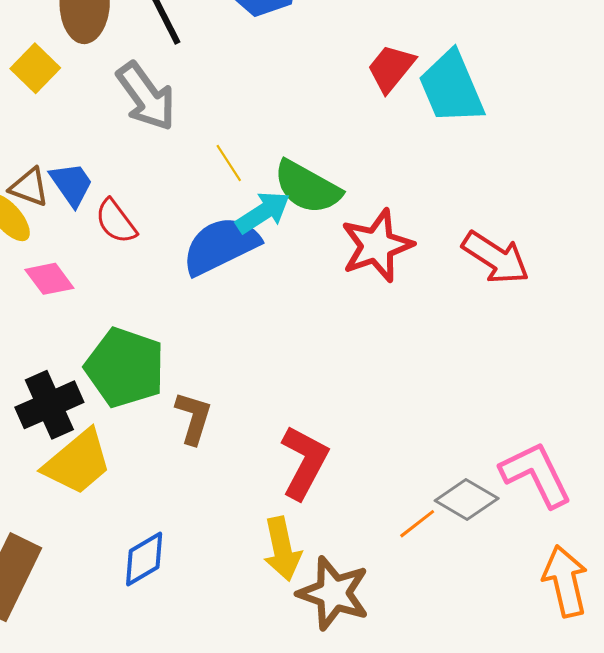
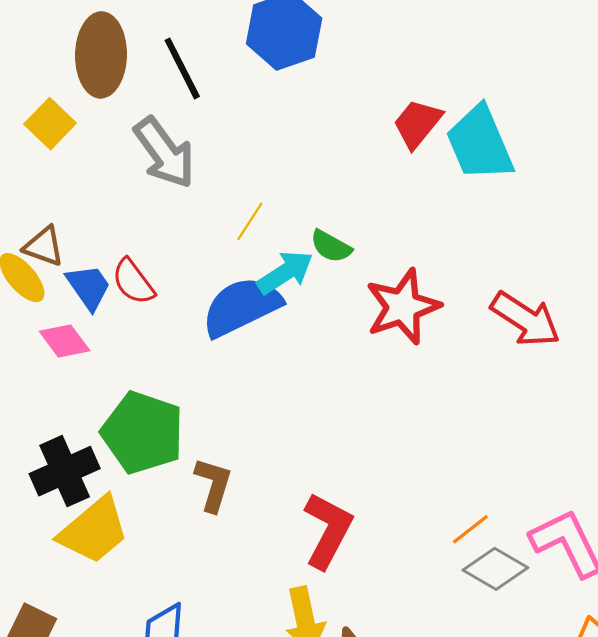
yellow line: (229, 163) -> (250, 221), turned 66
blue trapezoid: (72, 184) -> (89, 287), moved
green semicircle: (307, 187) -> (331, 246), size x0.6
orange line: (417, 524) -> (470, 529), moved

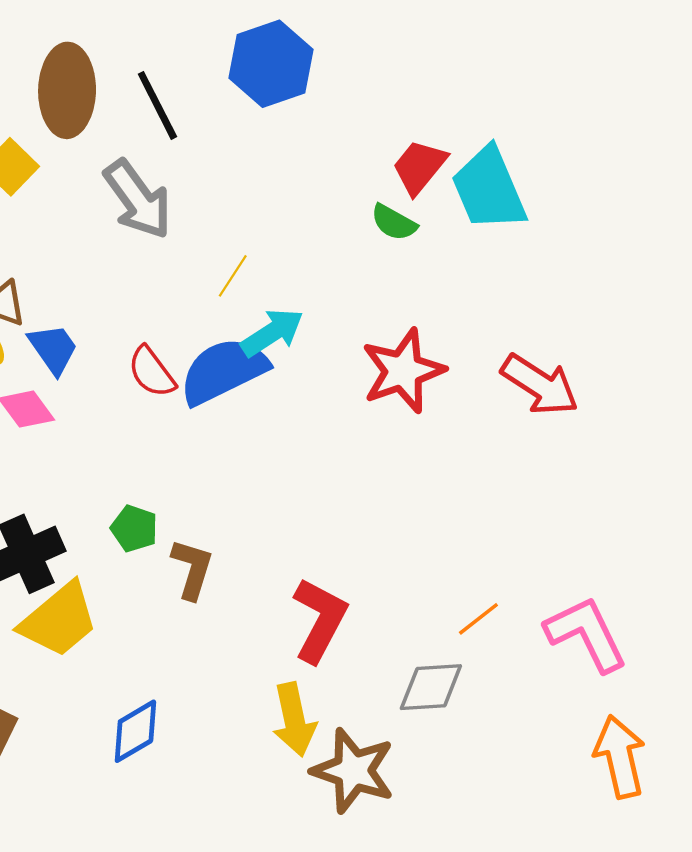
green semicircle: (331, 246) -> (394, 222), moved
red semicircle: (133, 282) -> (152, 372), moved
green pentagon: (143, 433) -> (134, 528), moved, size x0.5
gray diamond: (495, 569) -> (431, 687), moved, turned -34

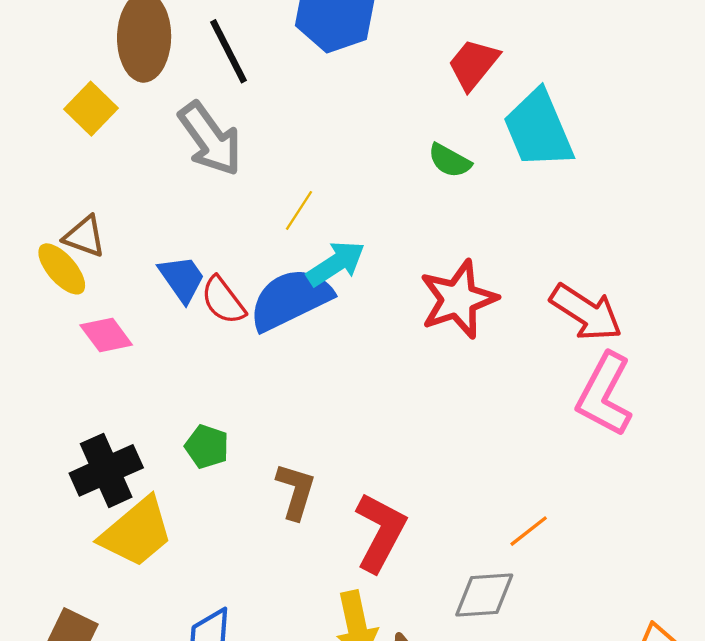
red trapezoid: (419, 167) -> (473, 64), moved
blue trapezoid: (53, 349) -> (182, 279), moved
brown L-shape: (192, 569) -> (296, 491), moved
pink L-shape: (586, 634) -> (604, 395), moved, turned -126

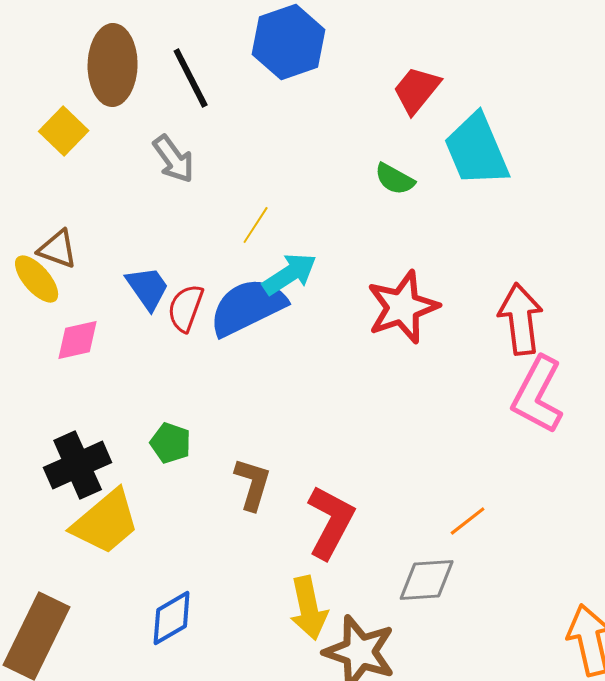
gray arrow: (210, 139) -> (174, 159), size x0.7
red semicircle: (223, 300) -> (186, 308), turned 57
red arrow: (586, 312) -> (521, 319), turned -130
pink diamond: (106, 335) -> (78, 340), turned -66

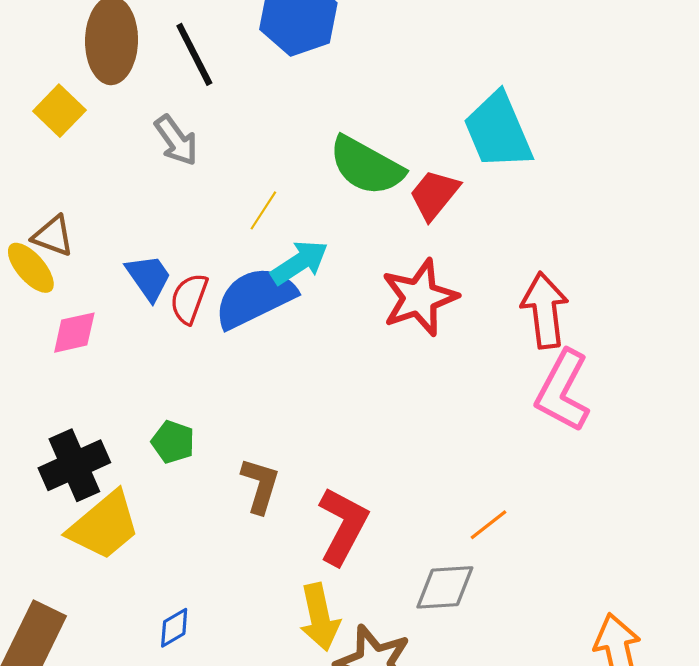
red trapezoid: (417, 90) -> (434, 195), moved
green semicircle: (395, 179) -> (366, 166), moved, size x1.8
blue diamond: (172, 618) -> (174, 628), size x0.7

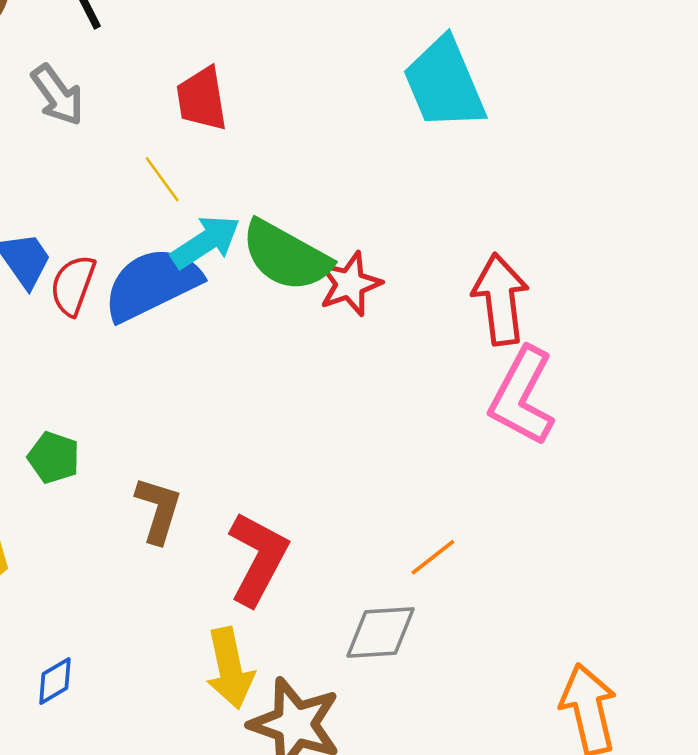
green semicircle: (366, 166) -> (286, 256), moved
red trapezoid: (434, 195) -> (202, 99), moved, turned -48
yellow line: (263, 210) -> (162, 179), turned -69
red star: (419, 298) -> (350, 284), size x0.7

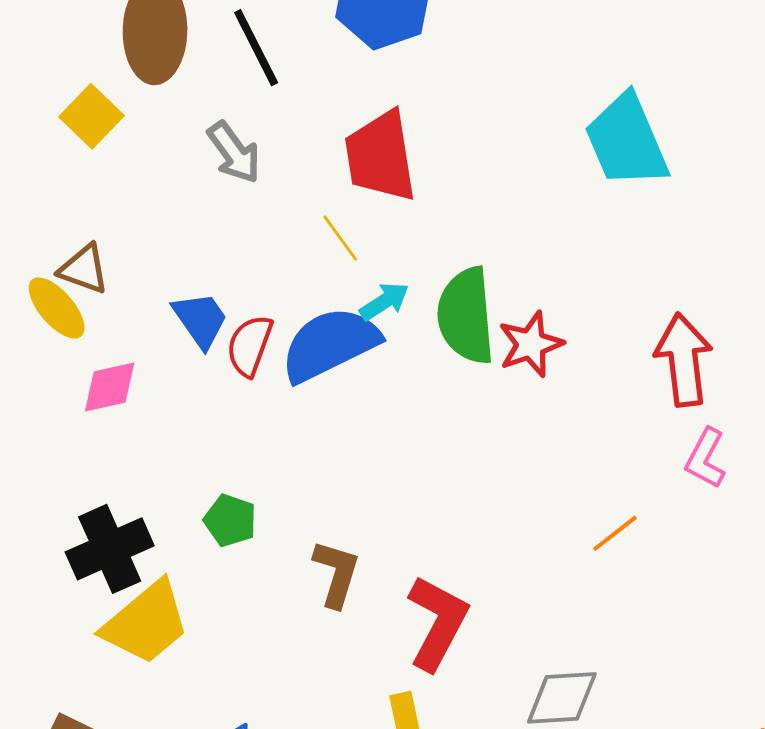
red trapezoid: (202, 99) -> (380, 156), size x1.4
cyan arrow: (206, 242) -> (384, 301), size x0.7
green semicircle: (286, 256) -> (466, 316), turned 56
pink L-shape: (522, 396) -> (706, 458), size x0.6
orange line: (433, 557) -> (615, 533), moved

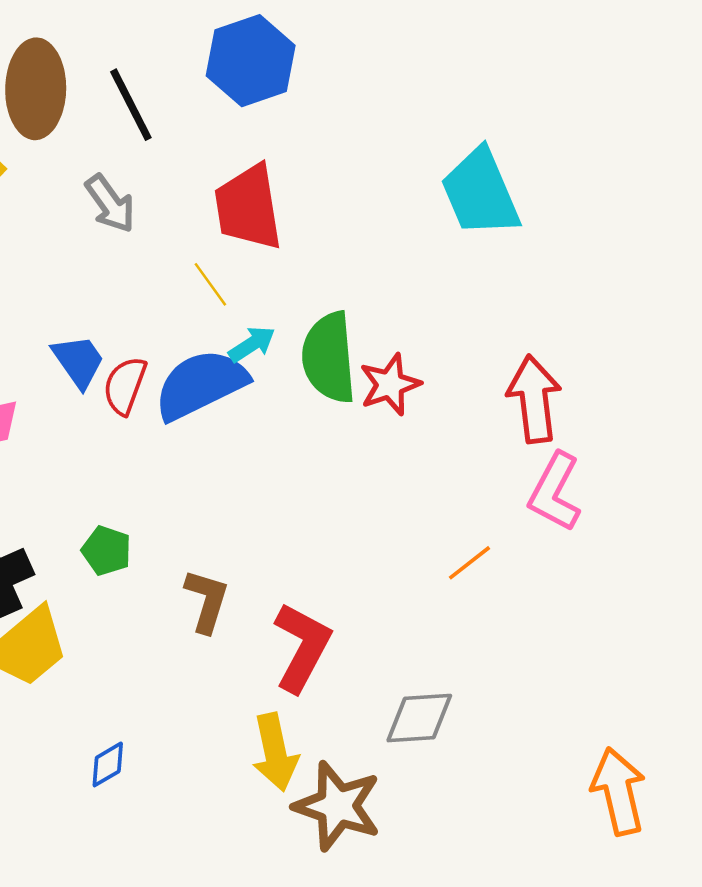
pink L-shape: (706, 458) -> (555, 492), size x1.4

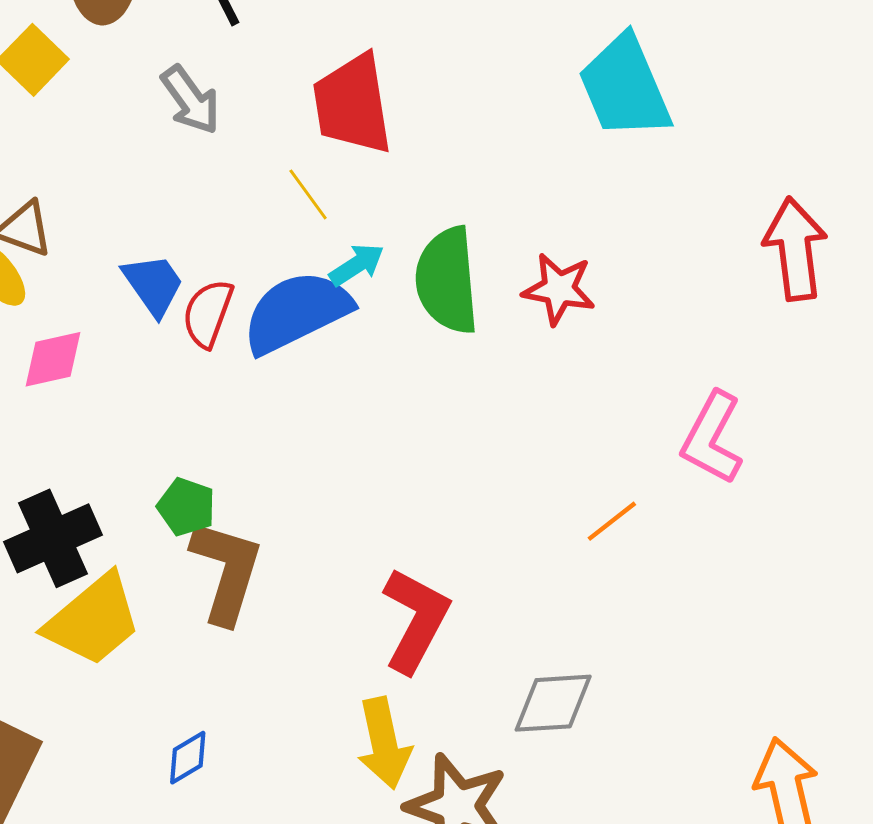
red star: (390, 384) -> (559, 289), moved, turned 30
red arrow: (534, 399) -> (795, 249), moved
brown L-shape: (207, 601) -> (226, 571), moved, size x1.4

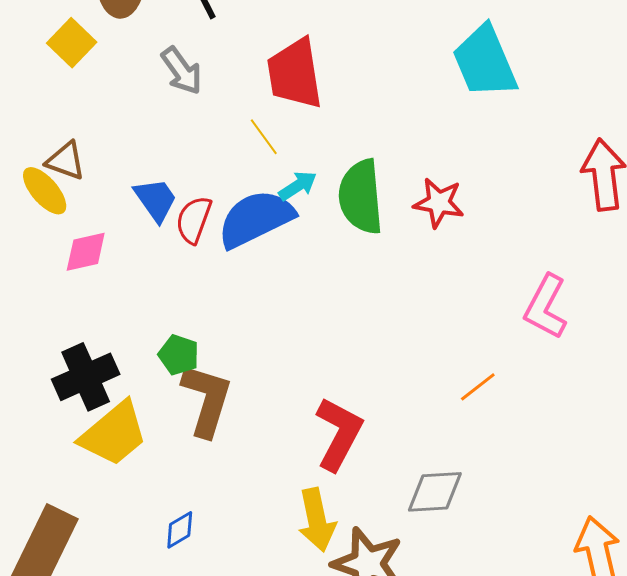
orange line: (612, 521) -> (478, 387), moved

